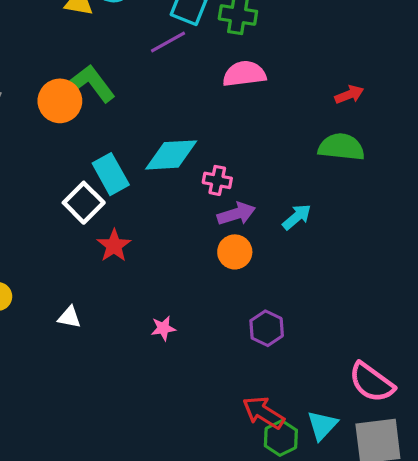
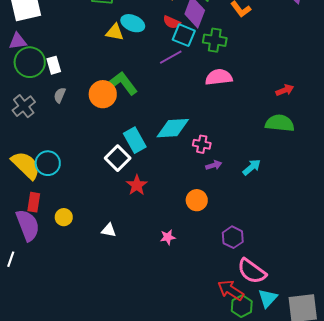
purple arrow: (236, 214) -> (214, 165), size x0.7
orange circle: (235, 252) -> (197, 200), moved
pink semicircle: (372, 382) -> (252, 271), moved

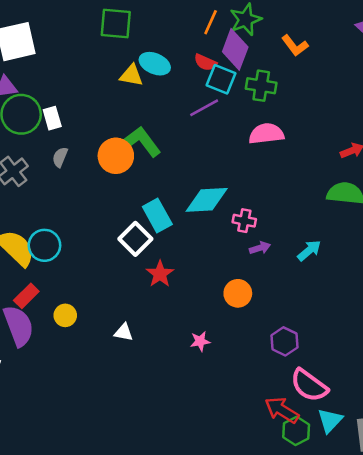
red rectangle: (34, 202) -> (26, 296), turned 36

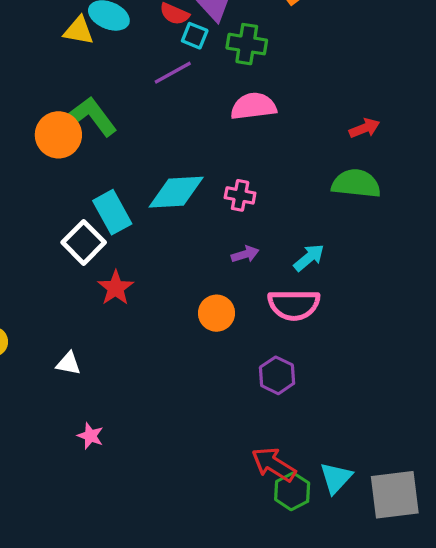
cyan square: (221, 79) -> (195, 36), size x0.7
pink cross: (244, 221) -> (240, 195), moved
pink star: (200, 341) -> (90, 436), moved, turned 30
pink semicircle: (309, 385) -> (294, 305), moved, turned -36

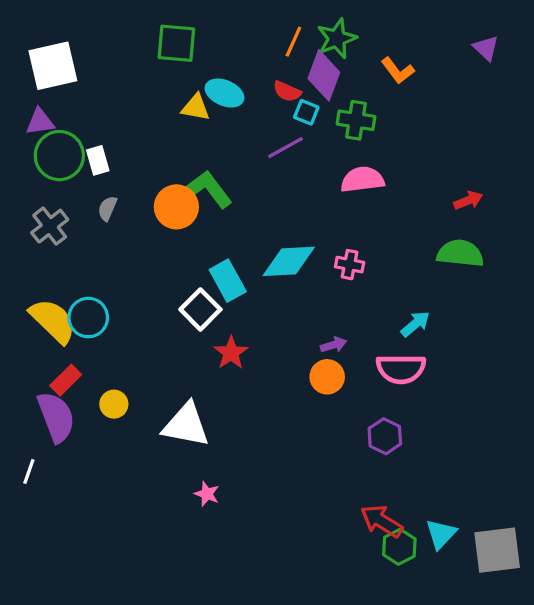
purple arrow: (245, 254) -> (334, 345), moved
white triangle: (69, 364) -> (186, 425), size x2.0

